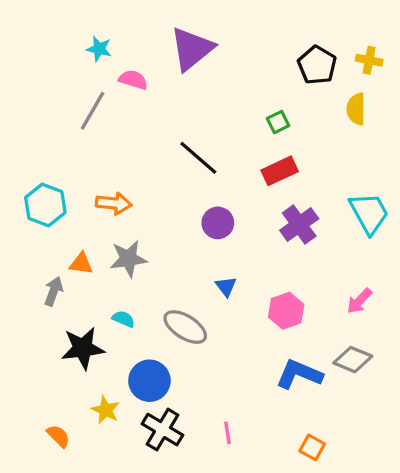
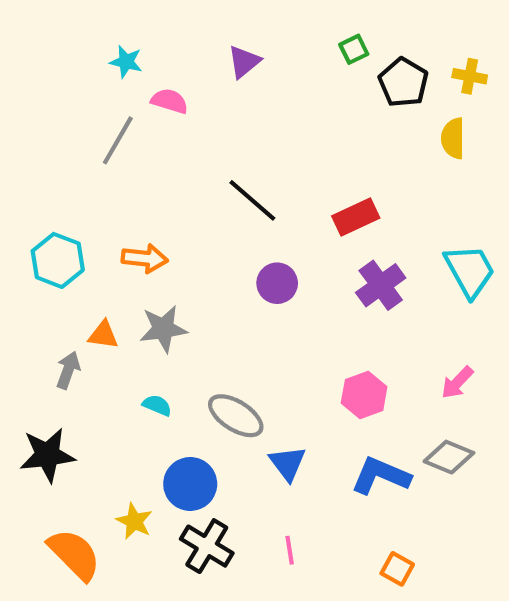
purple triangle: (192, 49) -> (244, 62), size x0.6
green square: (278, 122) -> (354, 49), moved
blue triangle: (226, 286) -> (287, 463), moved, size x1.4
black star: (83, 348) -> (47, 455), moved
orange semicircle: (58, 436) -> (74, 554), size x1.8

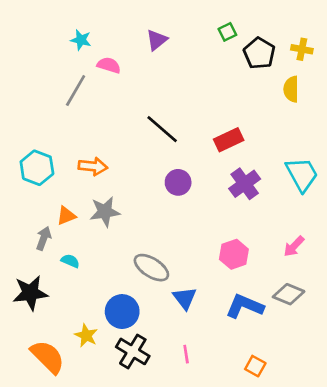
orange triangle: (103, 335) -> (66, 216), turned -30
cyan semicircle: (157, 405) -> (70, 261), moved

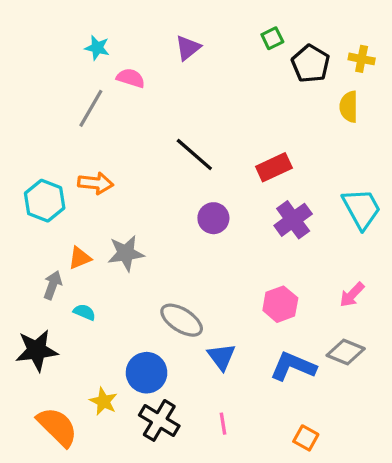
orange arrow: (93, 166) -> (96, 183), moved

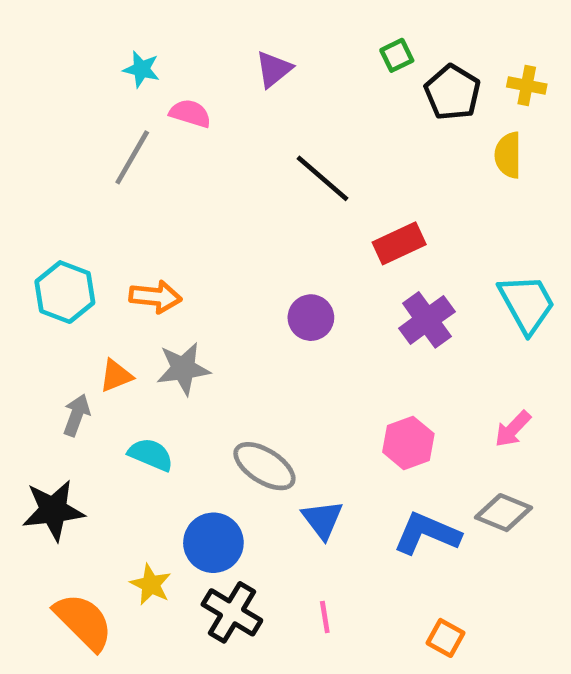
black line: (194, 154) -> (322, 178), moved
orange arrow: (96, 183) -> (155, 297), moved
cyan semicircle: (84, 312) -> (151, 455), moved, size x1.4

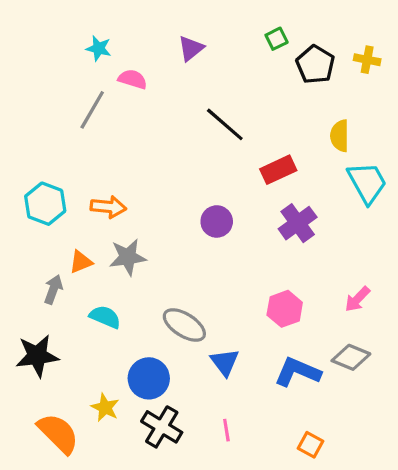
yellow semicircle: (508, 155) -> (340, 136), moved
cyan trapezoid: (527, 304) -> (367, 183), moved

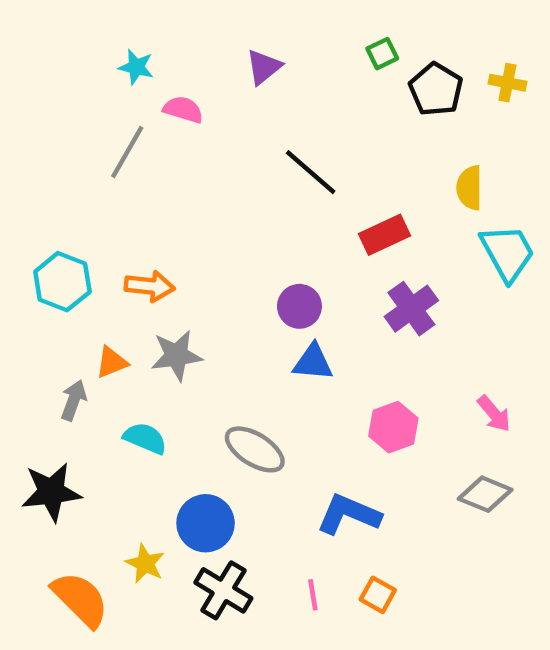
pink arrow: (357, 299) -> (494, 414), turned -84
blue triangle: (225, 362) -> (313, 362), moved, turned -48
blue L-shape: (298, 372) -> (349, 514), moved
orange square: (311, 445) -> (378, 595), moved

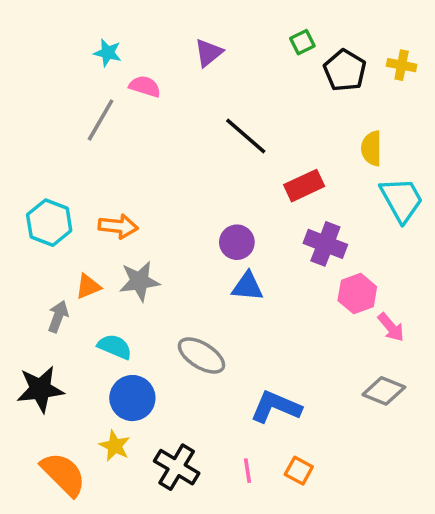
purple cross: (411, 309) -> (325, 244), turned -33
pink hexagon: (393, 427) -> (357, 294), moved
blue circle: (206, 523) -> (132, 398), moved

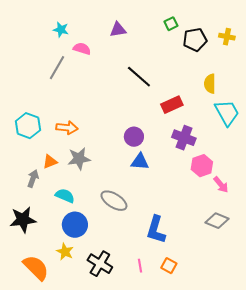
purple triangle: (209, 53) -> (118, 30), turned 30
black pentagon: (345, 70) -> (195, 40), turned 30
blue L-shape: (276, 407) -> (156, 230), turned -96

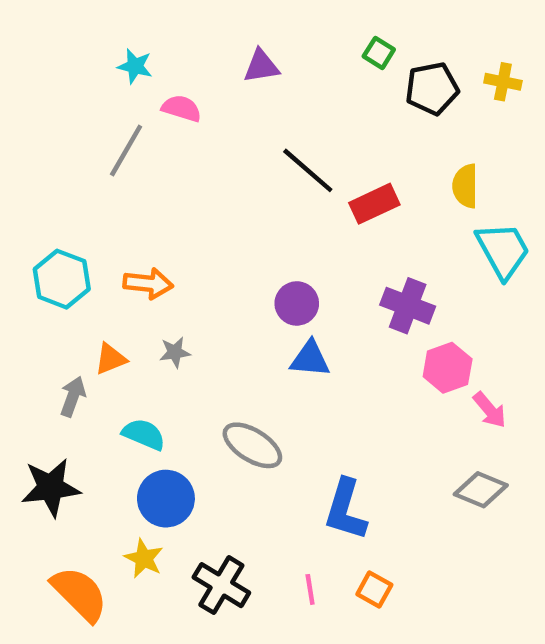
green square: (171, 24) -> (379, 53), turned -32
red rectangle: (172, 105) -> (374, 204), moved
gray star: (79, 159) -> (175, 352), size x0.6

